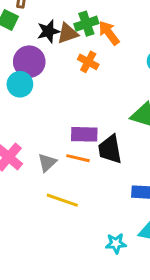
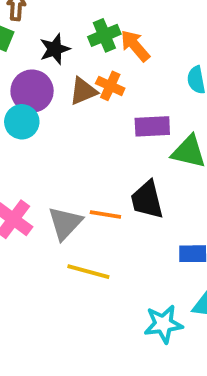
brown triangle: (68, 33) -> (83, 91), moved
purple rectangle: (84, 134) -> (152, 126), moved
gray triangle: (47, 163) -> (65, 223), size x1.4
cyan star: (116, 243) -> (163, 324), size x1.4

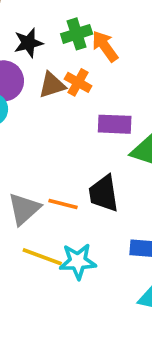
cyan star: (163, 324) -> (78, 261), moved

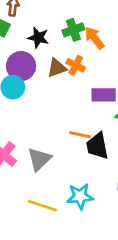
black star: (28, 43) -> (38, 38), turned 30
orange line: (63, 204) -> (80, 135), moved
yellow line: (42, 257) -> (42, 206), moved

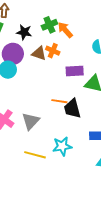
brown triangle: (57, 68) -> (39, 53), turned 42

